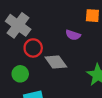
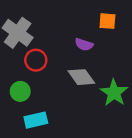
gray diamond: (56, 62) -> (81, 77), moved

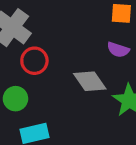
purple semicircle: (84, 45) -> (118, 50), moved

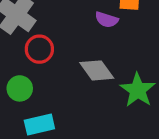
purple semicircle: (118, 50) -> (107, 20), moved

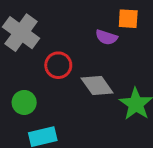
red circle: (39, 49) -> (58, 65), moved

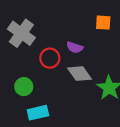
purple semicircle: (106, 37) -> (75, 47), moved

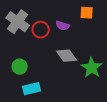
purple semicircle: (75, 47) -> (63, 26), moved
red circle: (50, 58) -> (41, 30), moved

